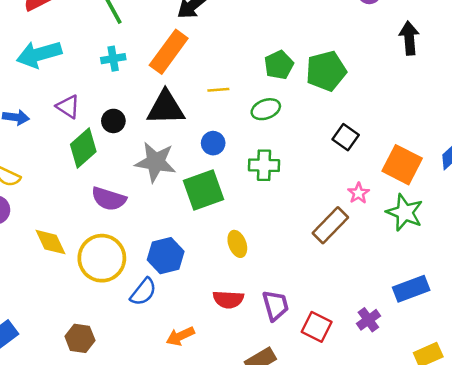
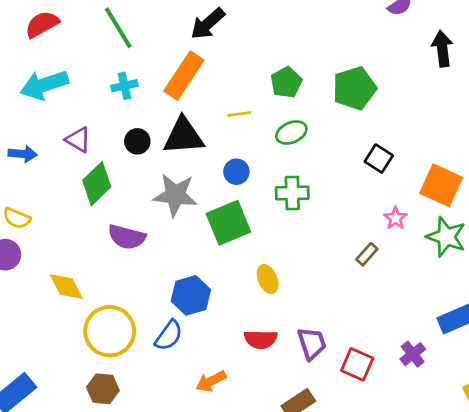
green pentagon: (279, 65) -> (286, 82), moved
black circle: (113, 121) -> (137, 141), moved
brown rectangle: (330, 225) -> (367, 254), size x0.6
yellow circle: (102, 258) -> (110, 331), moved

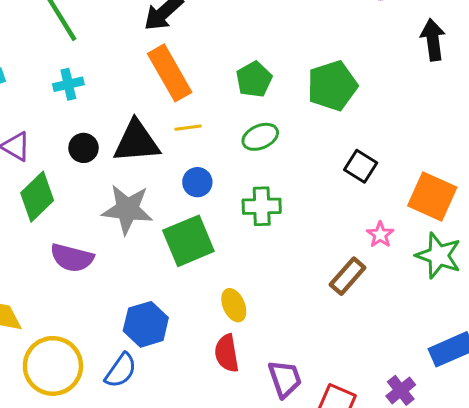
orange rectangle: (184, 76) -> (170, 73), moved, turned -63
yellow line: (239, 114) -> (188, 128), moved
brown rectangle: (367, 254) -> (348, 276), size x1.4
red semicircle: (261, 339) -> (227, 353), moved, turned 80

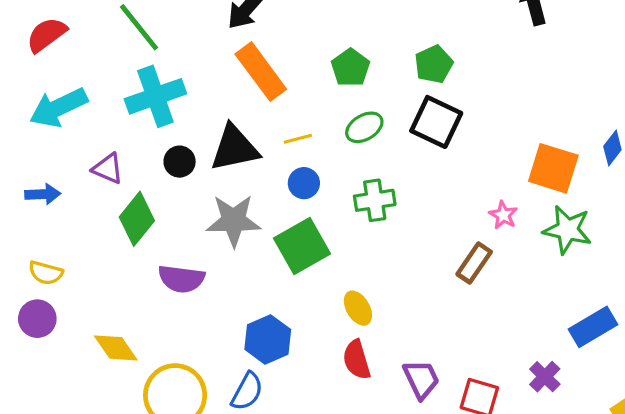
cyan cross: (68, 84) -> (155, 96), size x1.8
green pentagon: (332, 86) -> (434, 64), size x0.7
yellow line: (188, 128) -> (298, 139), moved
black square: (361, 166) -> (436, 122), moved, size x1.5

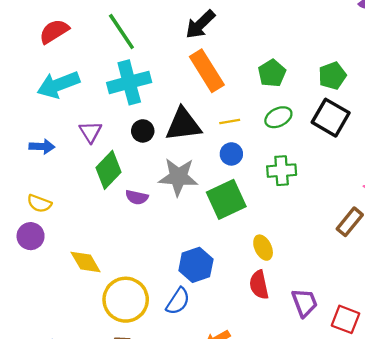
purple triangle: (108, 169) -> (90, 132), turned 30
purple semicircle: (181, 279) -> (137, 197), moved, size x0.7

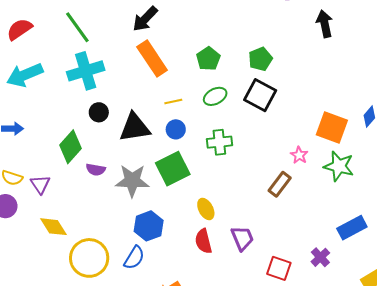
black triangle: (183, 125) -> (135, 127), moved
purple triangle: (90, 132) -> (40, 184), moved
gray star: (178, 177) -> (132, 181), moved
purple trapezoid: (305, 303) -> (242, 238), moved

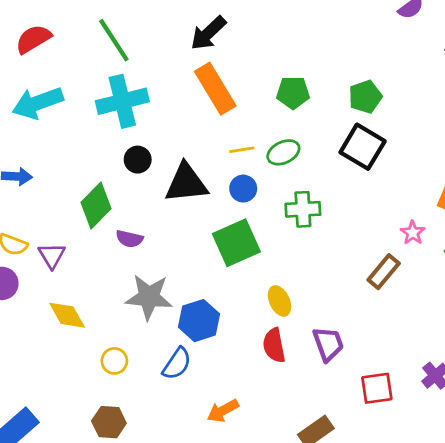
green pentagon: (208, 59) -> (293, 93), turned 30
green ellipse: (215, 96) -> (283, 152), moved
gray star: (132, 181) -> (149, 297), moved
yellow circle: (89, 258) -> (114, 361), size x0.5
red square: (279, 268) -> (377, 388), turned -30

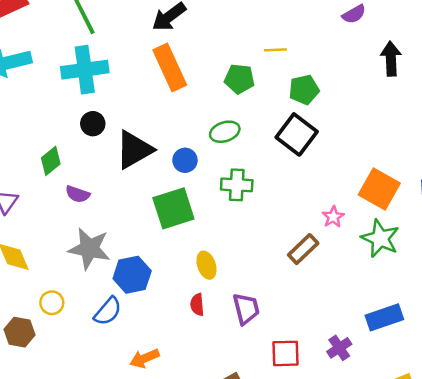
yellow line: (242, 150) -> (275, 50), moved
black triangle: (186, 183) -> (134, 150), turned -30
green diamond: (96, 205) -> (51, 161), size x0.7
red semicircle: (274, 345) -> (197, 305), size x0.7
brown hexagon: (109, 422) -> (20, 332), moved

